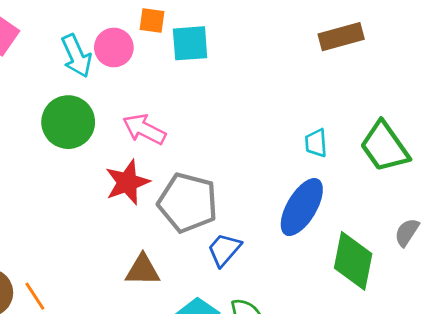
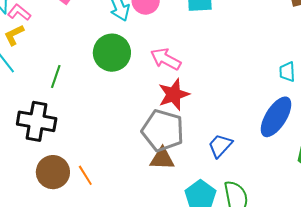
red star: (127, 182) -> (174, 94), moved
gray pentagon: (188, 203) -> (163, 131), moved

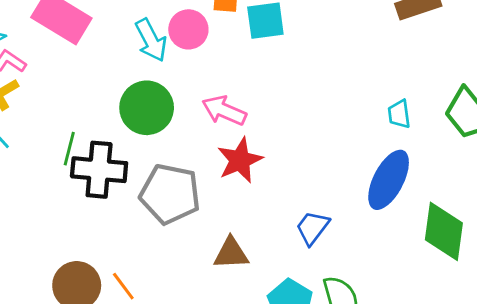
black cross: (37, 121) -> (99, 170), moved
gray pentagon: (163, 131) -> (170, 194), moved

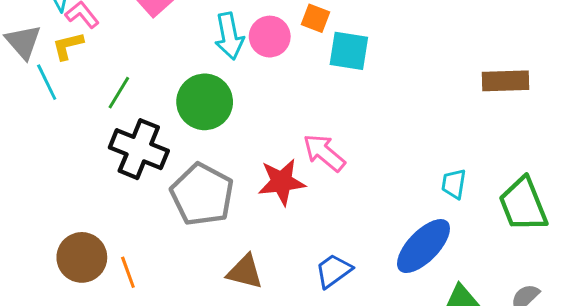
pink arrow: (224, 111) -> (324, 153), moved
green line: (69, 149) -> (119, 93), moved

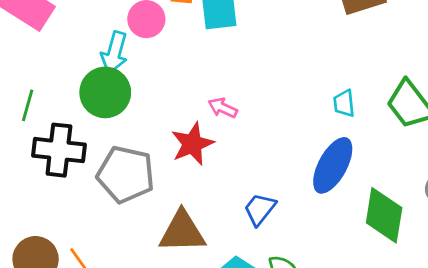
cyan arrow: (229, 36) -> (114, 53), moved, turned 42
pink arrow: (324, 153) -> (223, 108), size x0.7
brown triangle: (245, 272) -> (182, 232), size x1.4

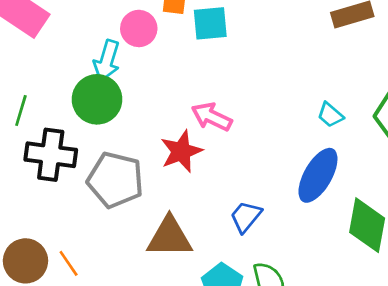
cyan trapezoid: (344, 103) -> (330, 115), turned -44
pink arrow: (223, 108) -> (212, 117), size x1.4

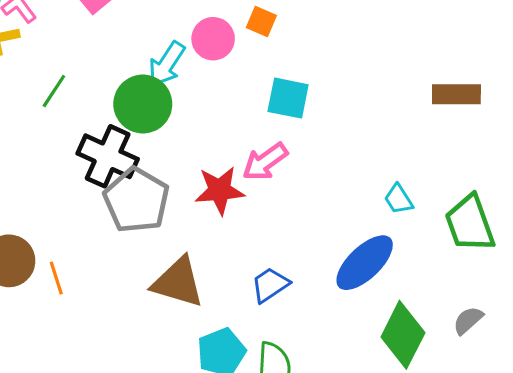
cyan square: (210, 23) -> (288, 98), moved
pink arrow: (212, 117) -> (265, 162), turned -78
black cross: (51, 155) -> (108, 156), moved

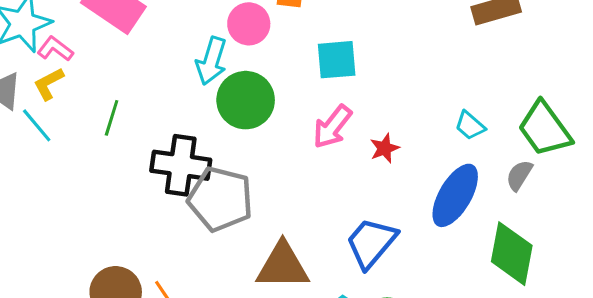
green circle: (143, 104) -> (246, 100), moved
red star: (220, 190) -> (385, 148), moved, size x0.6
blue trapezoid: (270, 285) -> (371, 243), size x1.4
gray semicircle: (468, 320) -> (519, 175), moved

